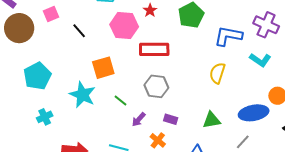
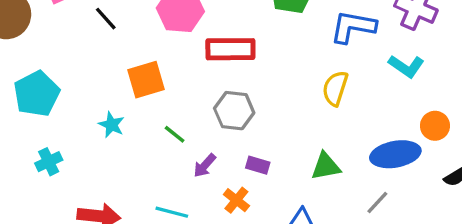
cyan star: (82, 95) -> (111, 125), size x0.6

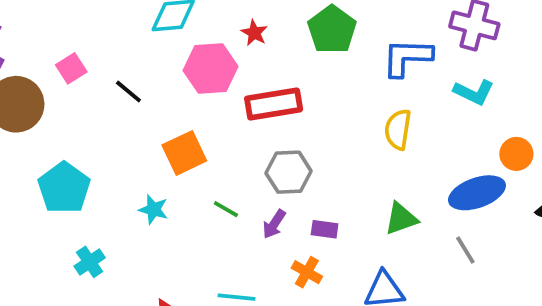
purple arrow: (205, 166) -> (274, 224), moved
gray line: (377, 202) -> (465, 250), turned -65

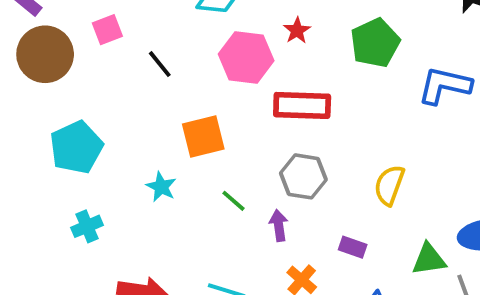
yellow semicircle: (398, 129) -> (389, 185), moved
green triangle: (401, 219) -> (429, 259), moved
purple arrow: (274, 224) -> (279, 225), turned 128
purple rectangle: (325, 229) -> (353, 247), moved

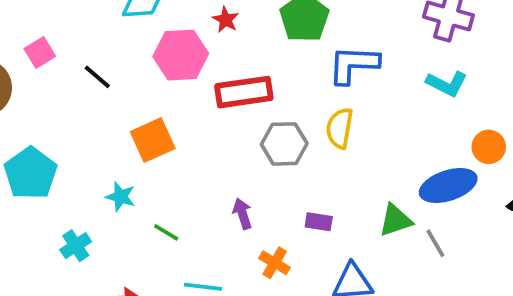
blue L-shape: (445, 85) -> (353, 65), moved
gray hexagon: (303, 176) -> (284, 144), moved
yellow semicircle: (389, 185) -> (340, 128), moved
green line: (234, 201) -> (166, 232), moved
cyan cross: (87, 226) -> (76, 246), moved

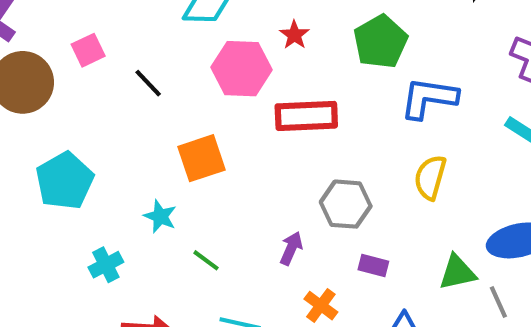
yellow semicircle: (340, 128) -> (430, 177), moved
gray hexagon: (284, 144) -> (346, 204), moved
purple arrow: (242, 214) -> (291, 248), turned 36

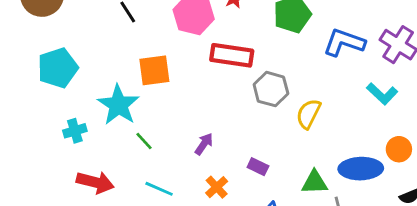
blue L-shape: (429, 98) -> (344, 42), moved
gray hexagon: (346, 204) -> (271, 89), moved
cyan star: (160, 216) -> (118, 105), size x1.8

